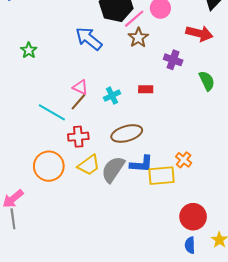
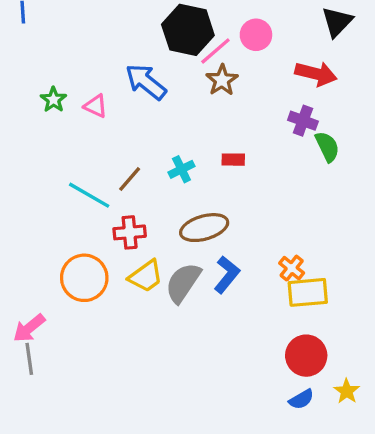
purple cross: (173, 60) -> (303, 121), moved
pink triangle: (80, 87) -> (96, 106), moved
blue L-shape: (141, 164) -> (227, 275), turned -55
yellow rectangle: (161, 176) -> (308, 292), moved
blue semicircle: (190, 245) -> (301, 399), turned -119

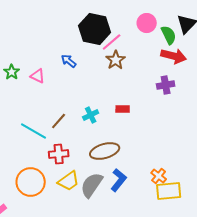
pink circle: (256, 35) -> (147, 23), moved
blue arrow: (146, 82) -> (69, 61), size x0.6
purple cross: (303, 121) -> (166, 85), turned -30
green semicircle: (327, 147) -> (169, 35), moved

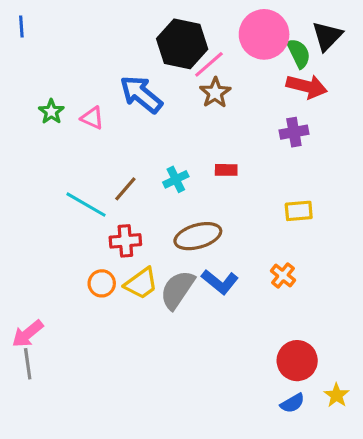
pink circle: (147, 23) -> (264, 34), size x1.6
blue arrow: (69, 61) -> (141, 94), size x1.8
blue L-shape: (119, 180) -> (220, 282), turned 90
orange circle: (31, 182) -> (102, 283), moved, size x0.6
yellow rectangle: (169, 191) -> (299, 211), moved, size x0.7

